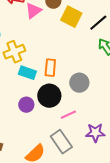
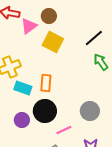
yellow square: (71, 17) -> (53, 42), moved
gray circle: (79, 83) -> (90, 111), moved

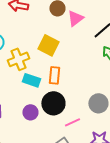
pink triangle: (29, 26) -> (75, 18), moved
yellow square: (53, 42) -> (48, 45), moved

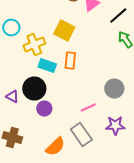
black circle: (53, 103) -> (34, 88), moved
purple circle: (30, 112) -> (44, 108), moved

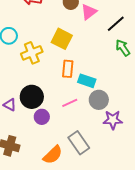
cyan rectangle: (47, 66) -> (87, 81), moved
gray circle: (114, 88) -> (99, 100), moved
pink line: (88, 108) -> (70, 103), moved
purple star: (115, 126) -> (113, 120), moved

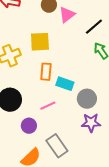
yellow square: (62, 39) -> (40, 42), turned -30
gray circle: (99, 100) -> (87, 99), moved
purple circle: (42, 117) -> (29, 126), moved

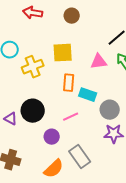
pink triangle: (67, 15) -> (99, 62), moved, turned 30

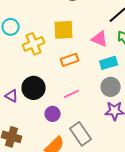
pink triangle: (99, 62) -> (100, 39), turned 30
orange rectangle: (69, 83) -> (70, 60), turned 66
cyan rectangle: (88, 95) -> (109, 63), moved, turned -36

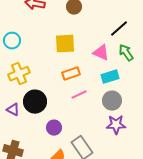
yellow cross: (34, 44) -> (19, 74), moved
pink line: (72, 94) -> (79, 95), moved

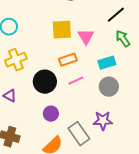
pink triangle: (101, 53) -> (86, 37), moved, turned 36
black circle: (35, 102) -> (45, 82), moved
purple star: (116, 125) -> (103, 121), moved

